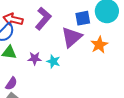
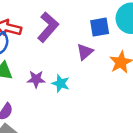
purple triangle: (72, 37) -> (85, 52), size x0.6

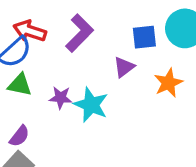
cyan star: (61, 83) -> (91, 105), size x1.5

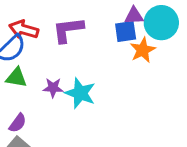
purple L-shape: (80, 33) -> (68, 30), turned -140
purple triangle: (124, 67) -> (134, 16), moved, turned 36
orange star: (168, 83) -> (143, 50), moved

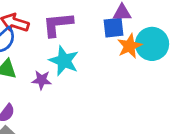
cyan circle: (161, 23) -> (152, 44), moved
cyan star: (80, 93) -> (64, 61), moved

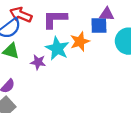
orange star: (129, 46) -> (80, 41), moved

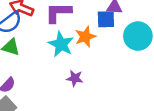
purple star: (38, 62) -> (75, 78), moved

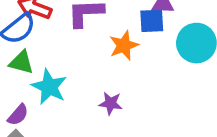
cyan star: (61, 44) -> (49, 87), moved

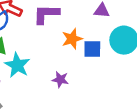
blue square: (152, 21) -> (92, 49), moved

